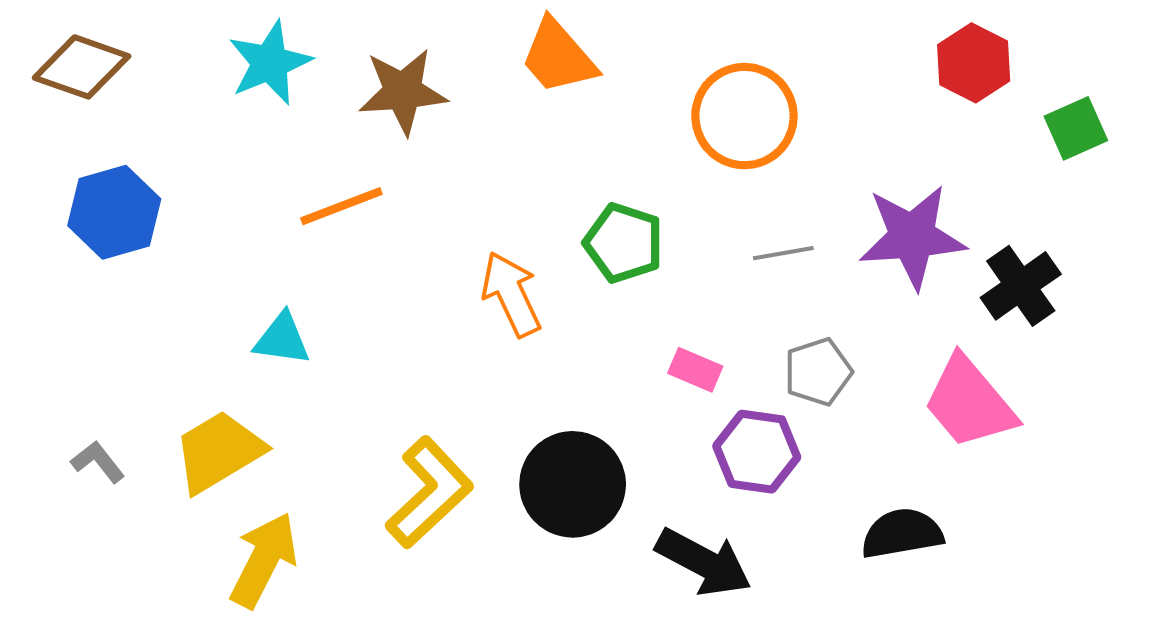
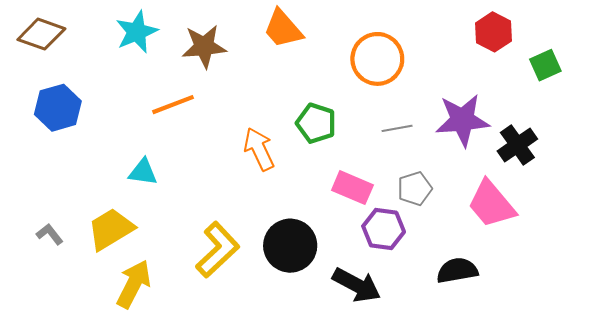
pink rectangle: (695, 370) -> (352, 188), size x1.5

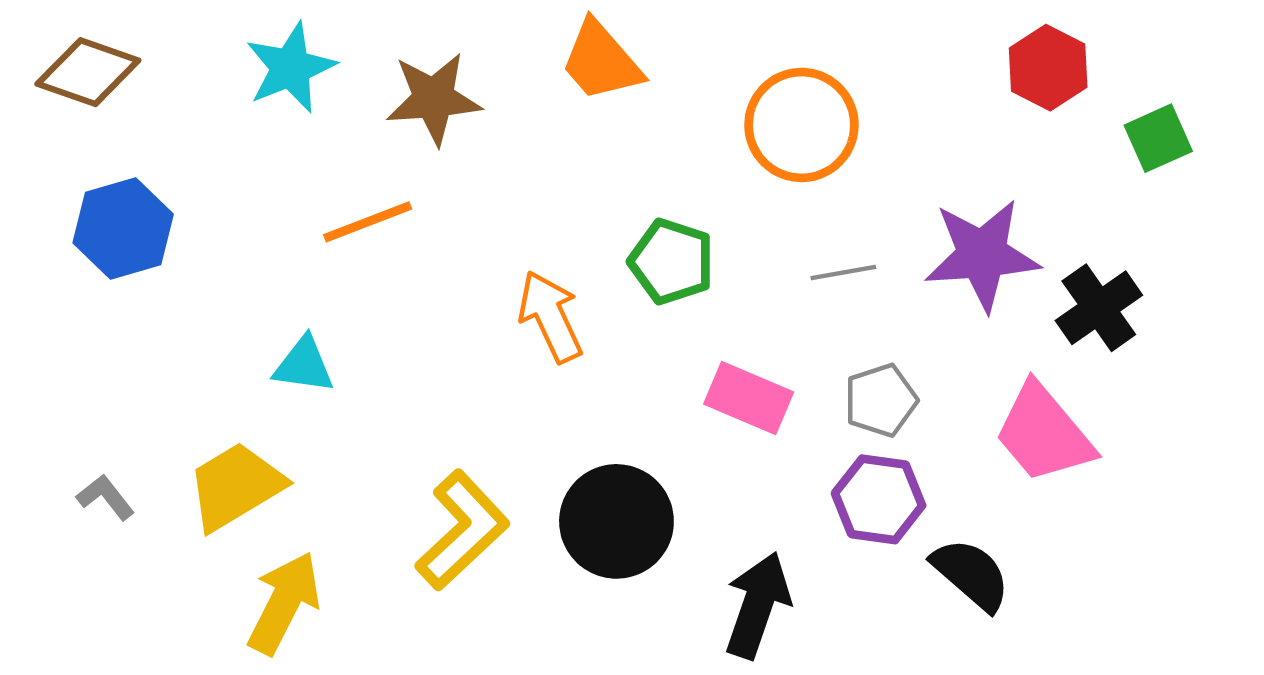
purple hexagon: (384, 229) -> (879, 499), moved
black semicircle: (457, 270) -> (971, 574), turned 51
black arrow: (357, 285) -> (757, 605), turned -99

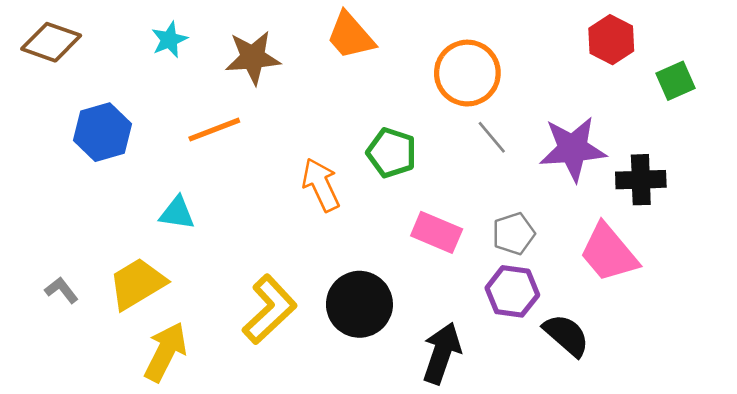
cyan star: (291, 68) -> (169, 40), size x0.7
blue hexagon: (123, 228) -> (103, 132), moved
gray line: (843, 273) -> (492, 137), moved, turned 60
black cross: (1099, 308) -> (641, 180), turned 33

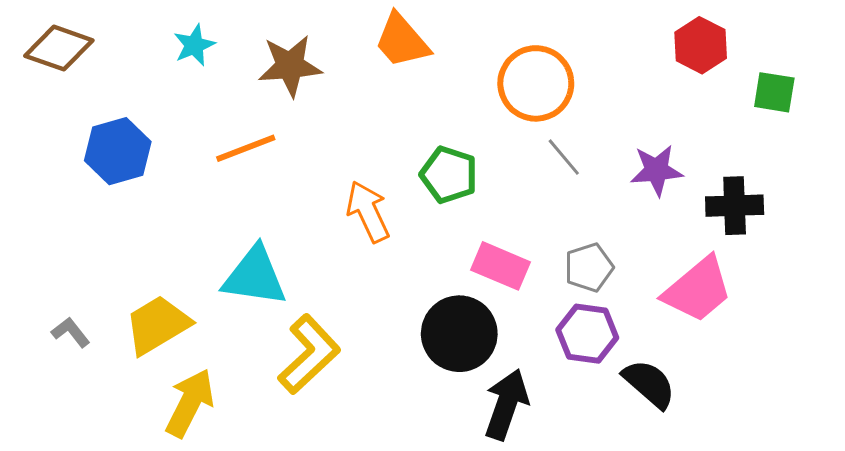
green square: (675, 81) -> (774, 92), turned 33
purple star: (573, 149) -> (657, 170), size x0.7
cyan triangle: (177, 213) -> (255, 276), moved, size x1.6
pink trapezoid: (609, 253) -> (698, 290), turned -90
black circle: (359, 304) -> (459, 334), moved

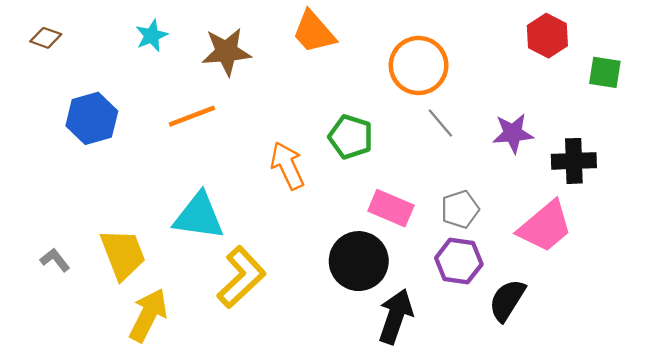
brown diamond: (59, 48) -> (46, 38), size x0.6
yellow trapezoid: (157, 325) -> (123, 254), turned 100
black semicircle: (649, 384) -> (507, 300), turned -99

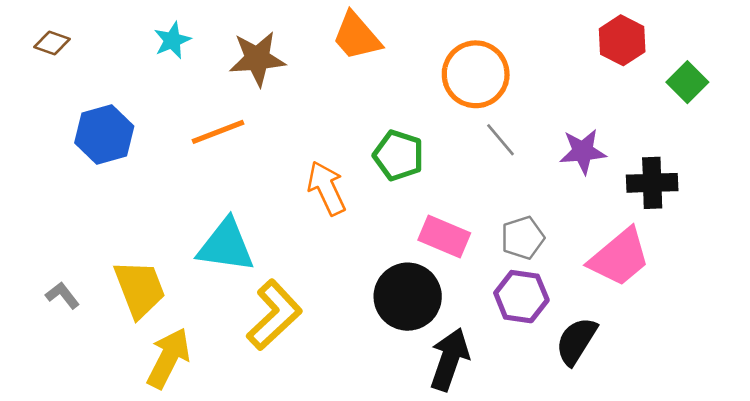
green square: (605, 72) -> (687, 82), turned 36

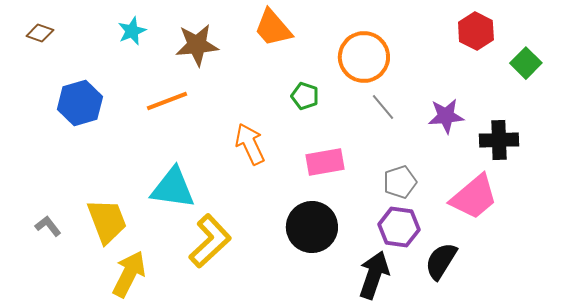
green pentagon: (398, 155) -> (305, 96), moved, size x0.7
pink rectangle: (444, 236) -> (325, 162), moved, turned -33
black arrow: (449, 359) -> (374, 275), moved

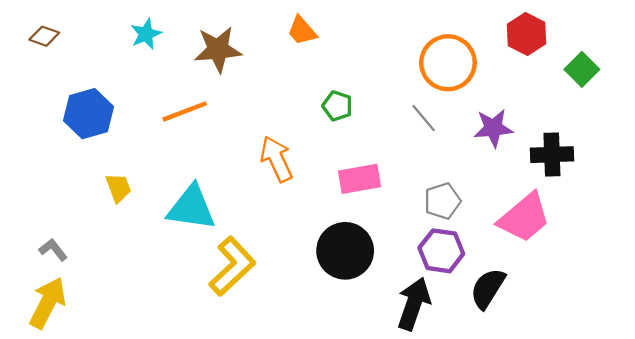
orange trapezoid: (273, 28) -> (302, 31), size x0.7
orange circle: (364, 57) -> (448, 63), moved
yellow trapezoid: (107, 221) -> (118, 188), moved, size x0.6
yellow arrow: (129, 274) -> (48, 303), moved

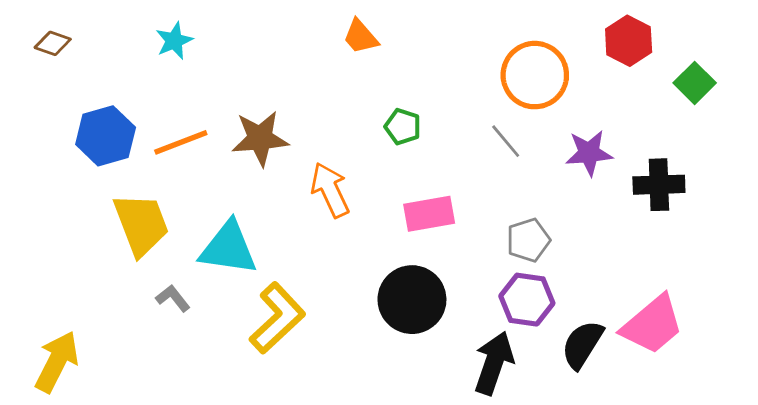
brown star: (218, 49) -> (260, 138), moved
orange line: (185, 111) -> (181, 142), moved
yellow trapezoid: (118, 188) -> (141, 224), size x1.8
pink trapezoid: (524, 218) -> (652, 325), moved
gray L-shape: (53, 250) -> (173, 298), moved

